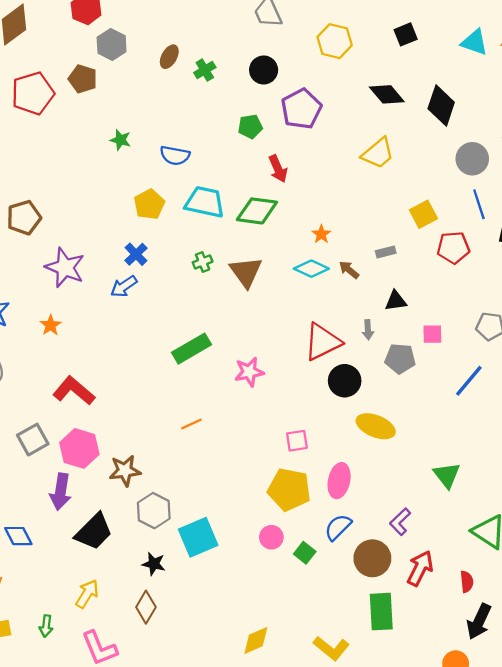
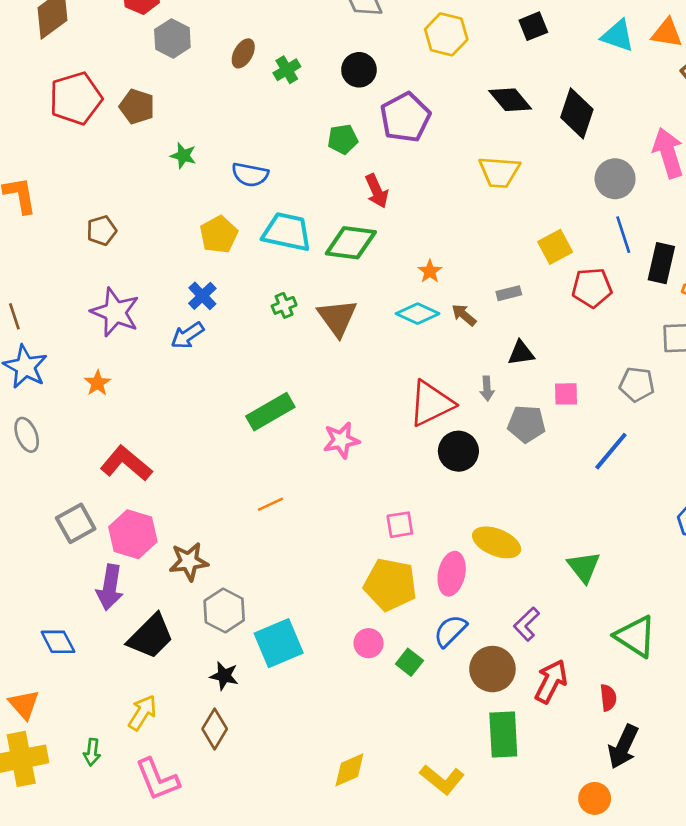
brown pentagon: (83, 79) -> (137, 107), moved
yellow trapezoid: (378, 153) -> (499, 172), turned 44
brown pentagon: (24, 218) -> (102, 230), moved, size x0.7
yellow ellipse: (376, 426) -> (497, 542), moved

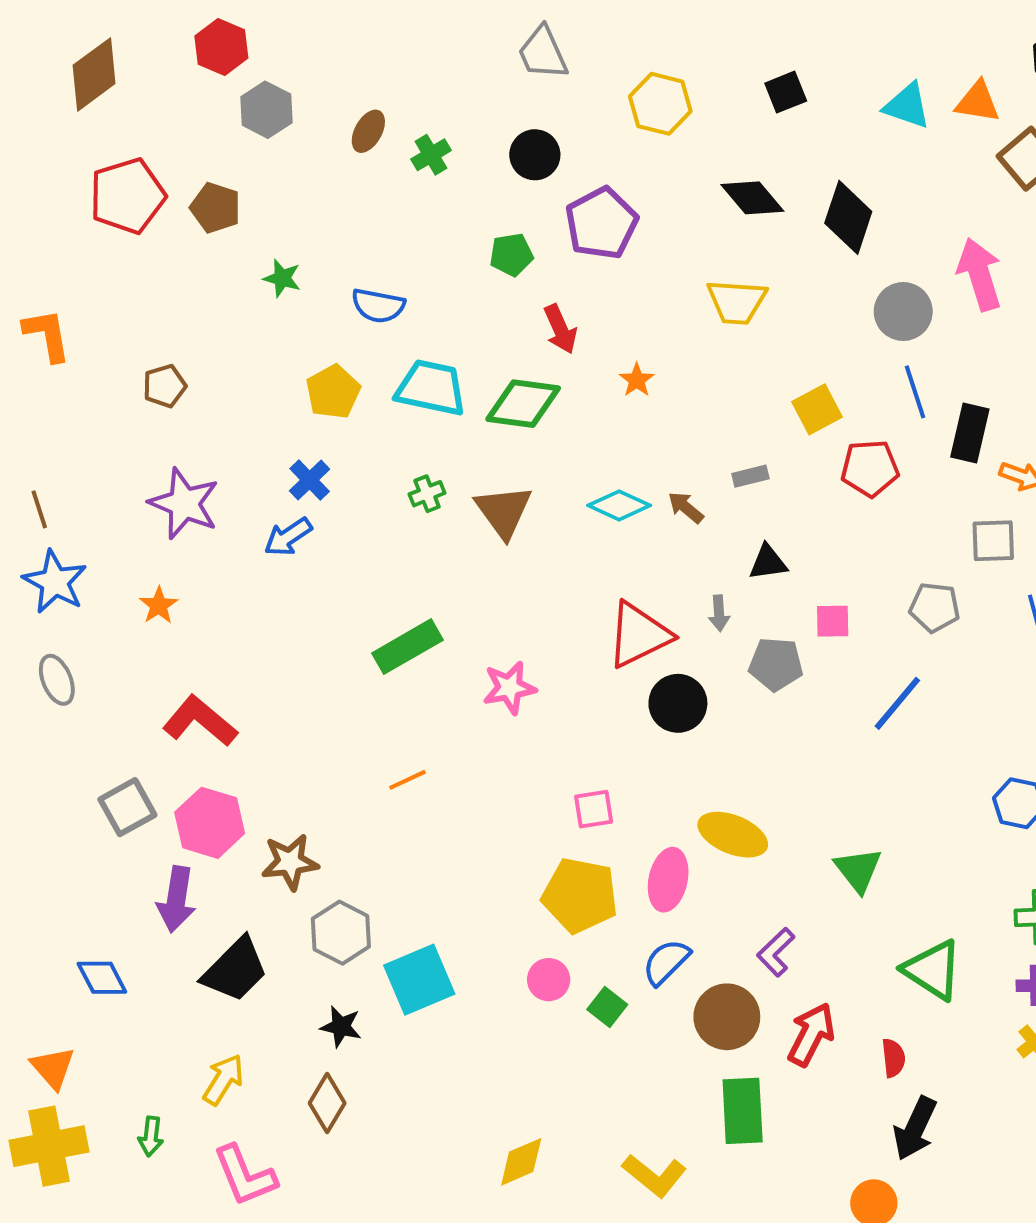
orange star: (430, 271) -> (637, 380), moved

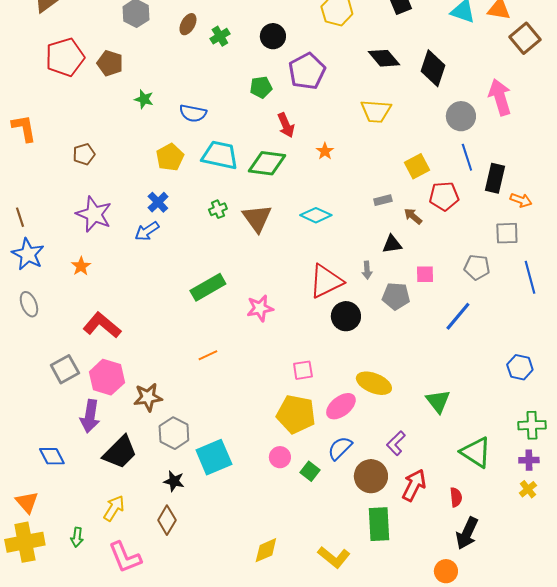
brown arrow: (686, 507) -> (413, 216), moved
pink ellipse: (668, 880) -> (341, 406), turned 40

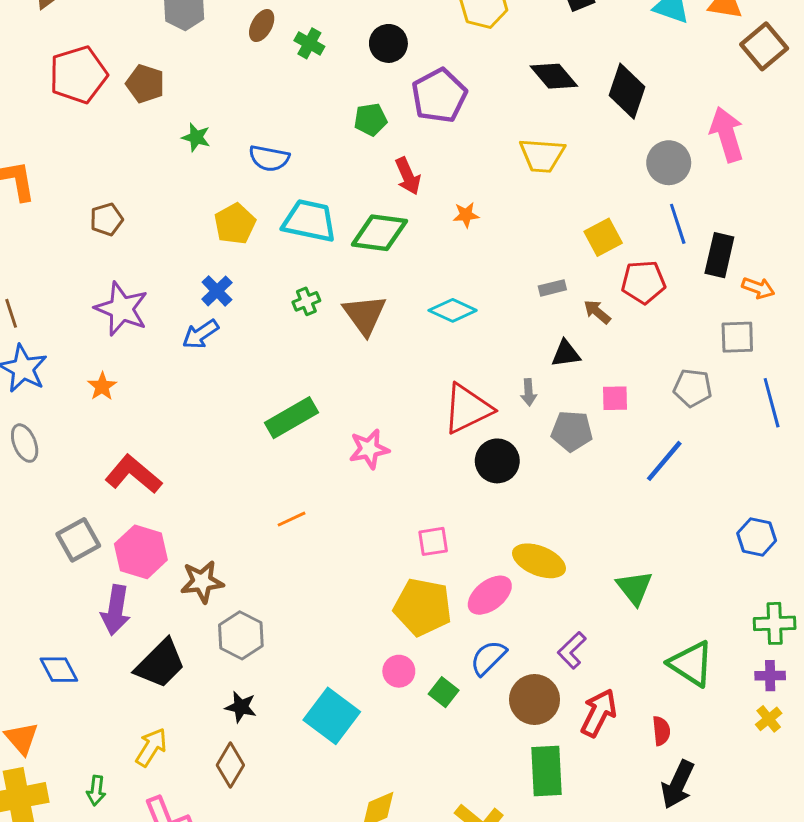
green cross: (220, 36) -> (309, 43), turned -30
orange star: (325, 151) -> (466, 215), turned 30
cyan square: (214, 457) -> (332, 716), moved, turned -30

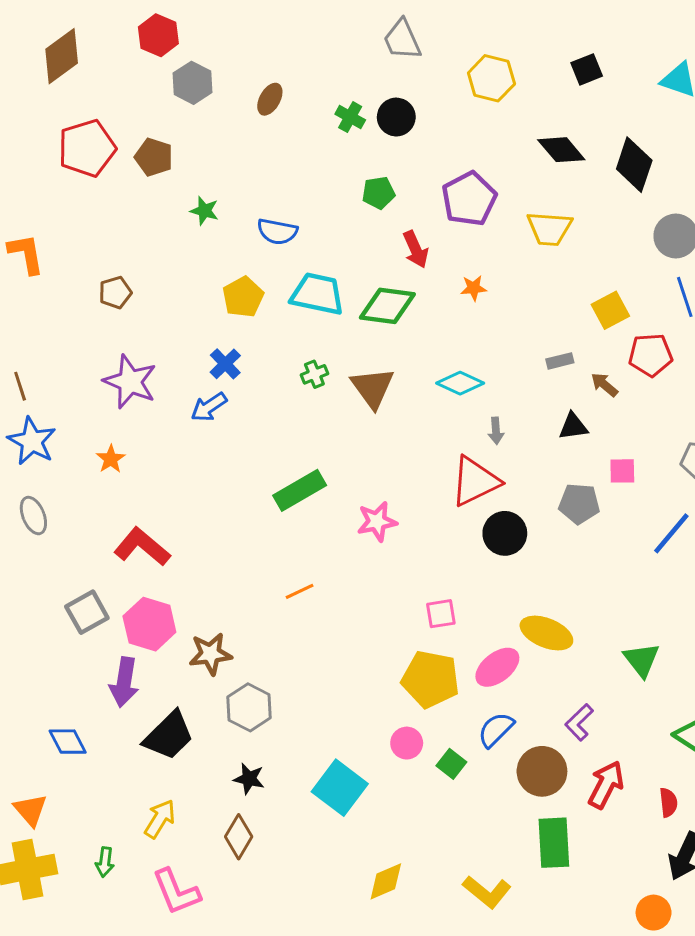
green cross: (309, 43) -> (350, 117), moved
purple pentagon: (439, 96) -> (469, 199), moved
gray arrow: (529, 392) -> (496, 431), moved

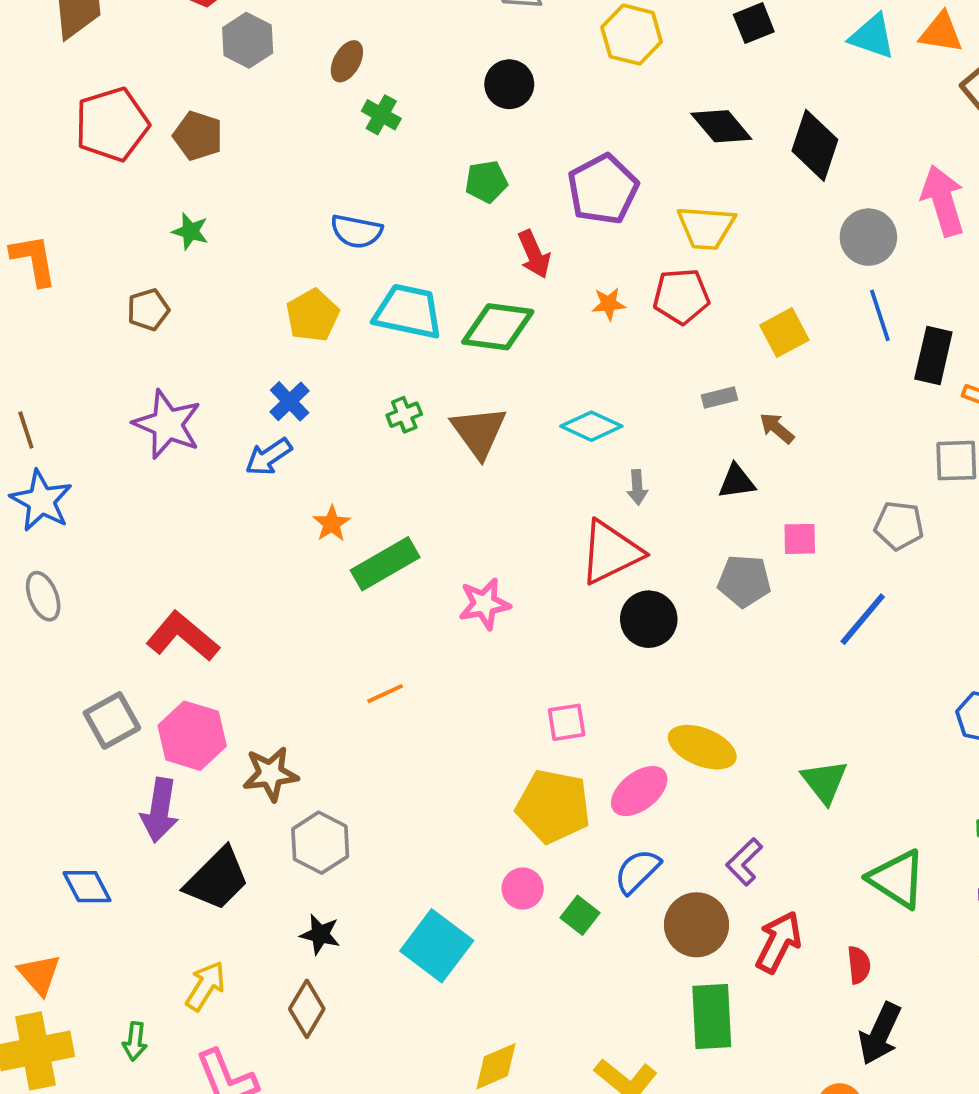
green cross: (350, 117) -> (381, 115), moved
green star: (204, 211) -> (190, 231), moved
red pentagon: (651, 355) -> (681, 296), moved
orange star: (111, 459) -> (332, 524), moved

